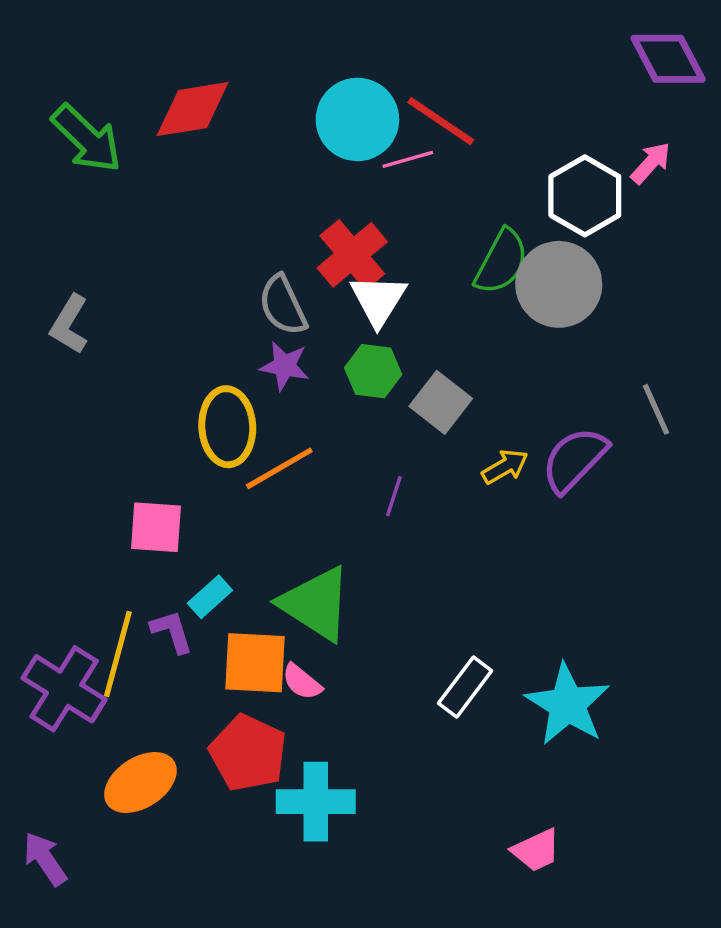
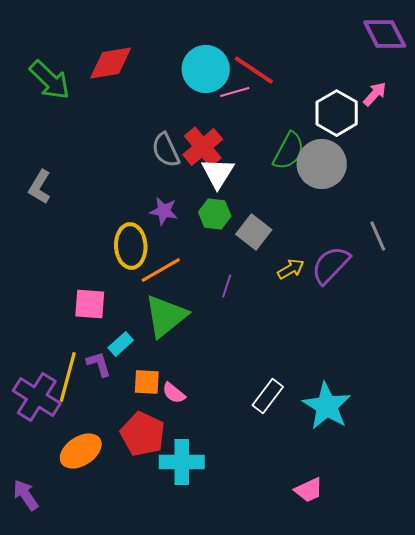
gray semicircle: (283, 305) -> (166, 150), moved
green triangle: (316, 604) -> (166, 316), moved, turned 48
orange square: (255, 663) -> (147, 382), size x0.7

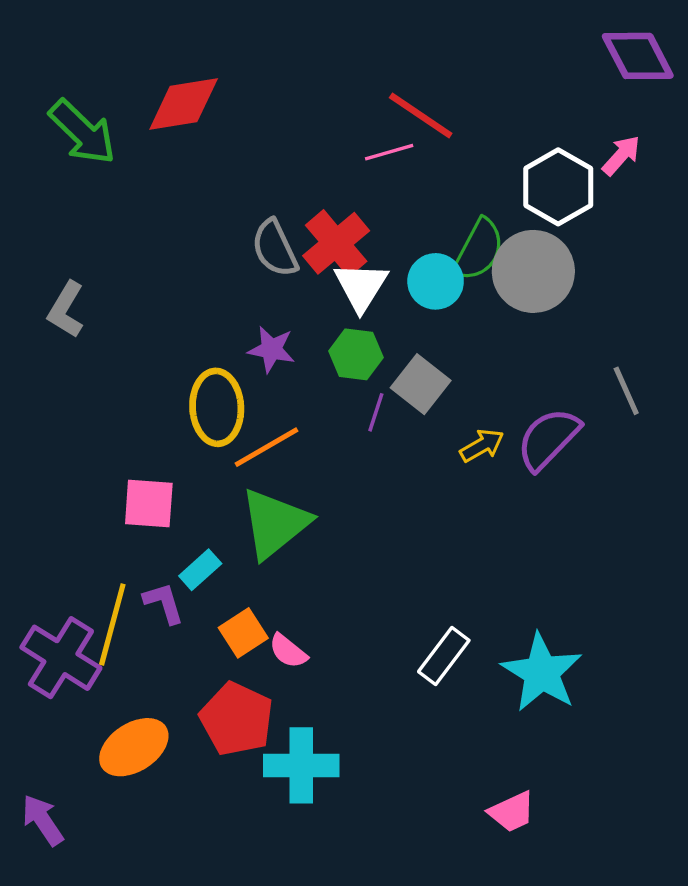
cyan circle: (206, 69) -> (436, 281), moved, size x0.7
purple line: (227, 286) -> (376, 412), moved
orange square: (147, 382) -> (243, 633), turned -36

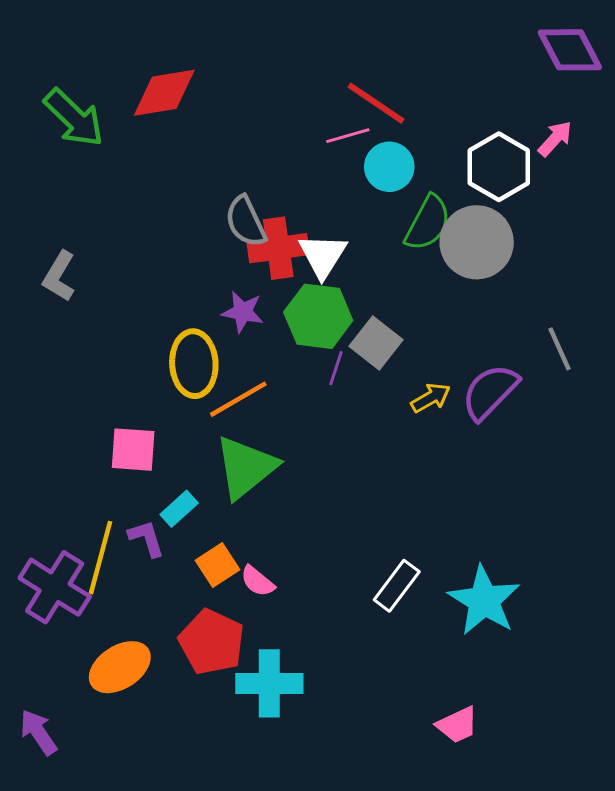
red cross: (336, 243) -> (278, 248), moved, turned 32
cyan circle: (436, 281) -> (389, 167), moved
green hexagon: (356, 354) -> (318, 316), size x1.4

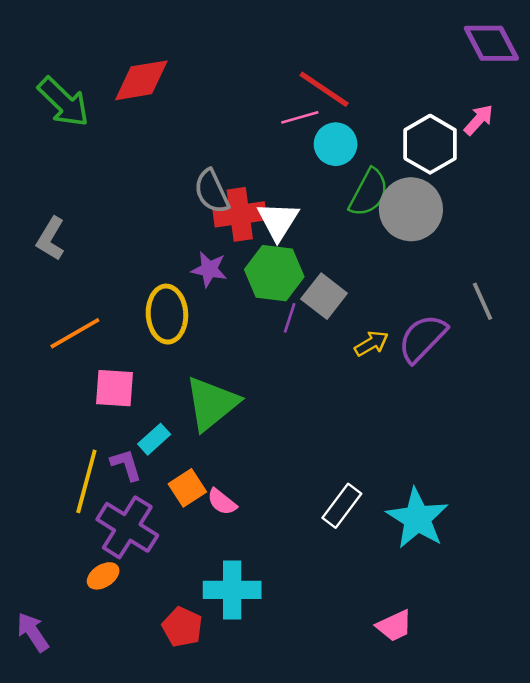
orange line: (238, 399) -> (75, 333), moved
purple cross: (55, 587) -> (127, 527), moved
red pentagon: (212, 642) -> (182, 627), moved, size x0.7
orange ellipse: (120, 667) -> (103, 576), size x0.6

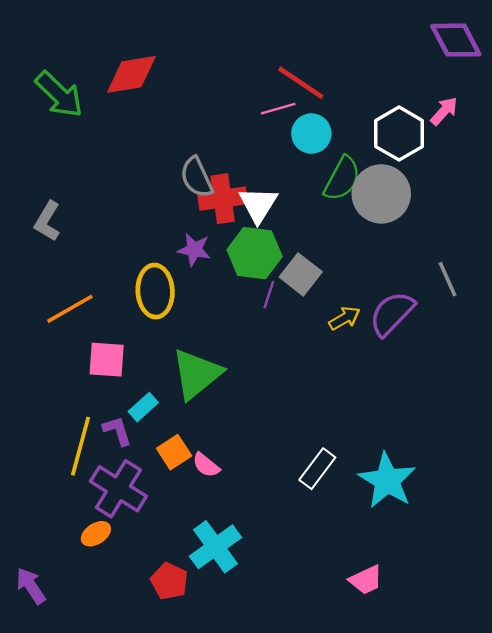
cyan cross: (232, 590) -> (215, 547), turned -36

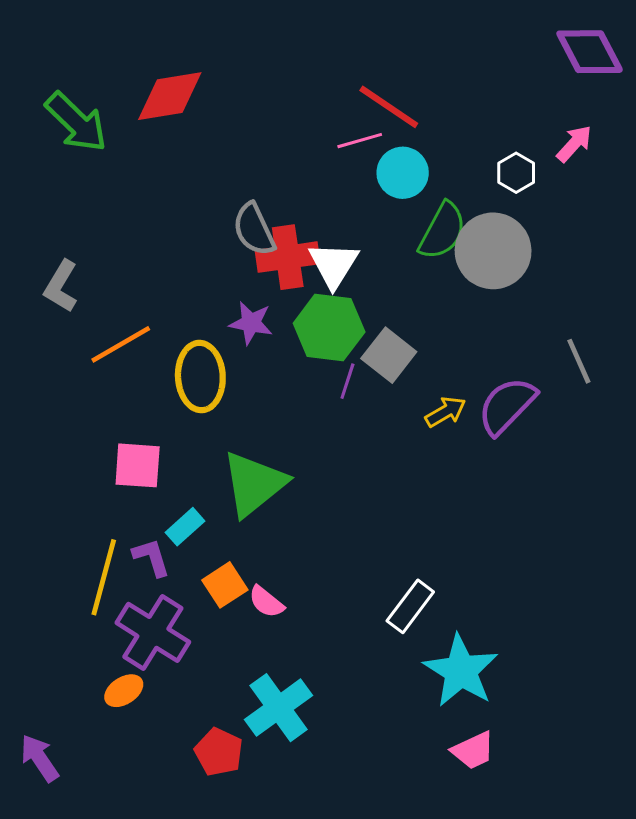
white hexagon: (399, 134) -> (516, 173), size x0.6
orange line: (70, 309) -> (121, 344), moved
cyan star: (387, 480) -> (461, 671), moved

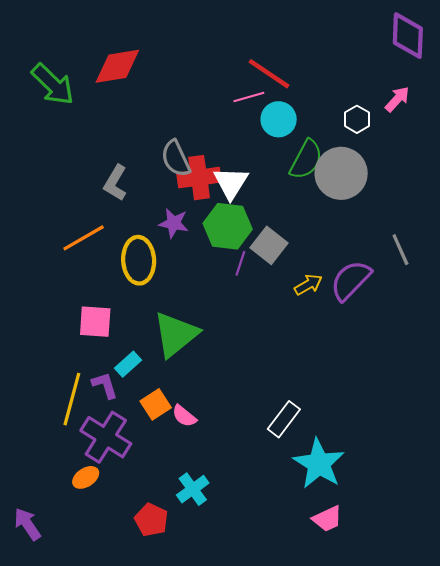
purple diamond: (590, 52) -> (408, 36), turned 30
gray L-shape: (61, 286) -> (115, 183), moved
cyan cross: (279, 708) -> (193, 489), size x0.7

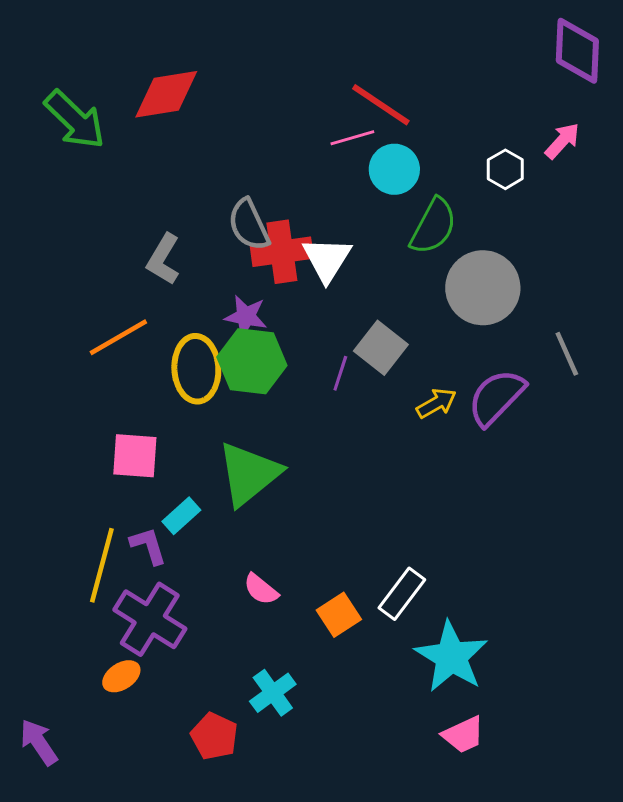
gray circle: (341, 173) -> (483, 288), moved
green hexagon: (228, 226) -> (252, 361), moved
orange square: (156, 404) -> (339, 615), moved

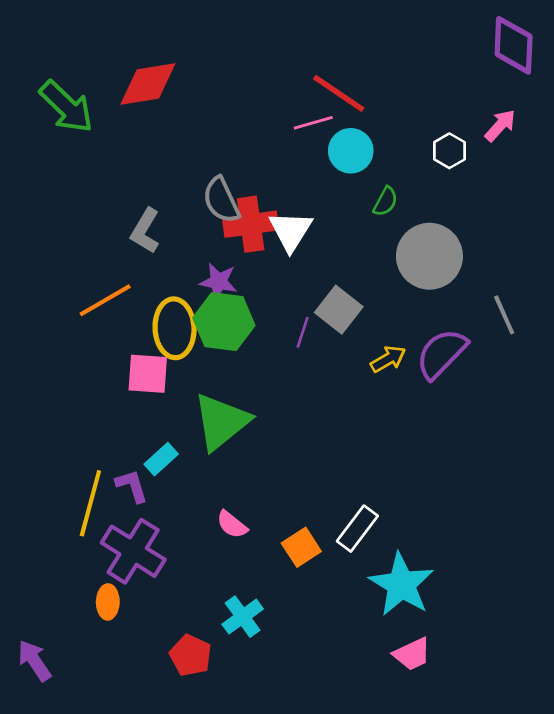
green semicircle: (433, 226) -> (385, 201), size x0.6
pink square: (135, 456) -> (148, 374), moved
orange ellipse: (121, 676) -> (108, 602), turned -56

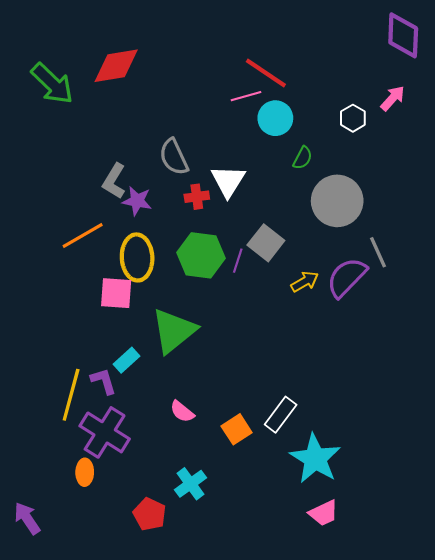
red cross: (251, 224) -> (197, 197), moved, size x0.6
purple star: (219, 282) -> (137, 201), moved
gray line: (504, 315) -> (378, 252), moved
green hexagon: (224, 322) -> (201, 255), moved

